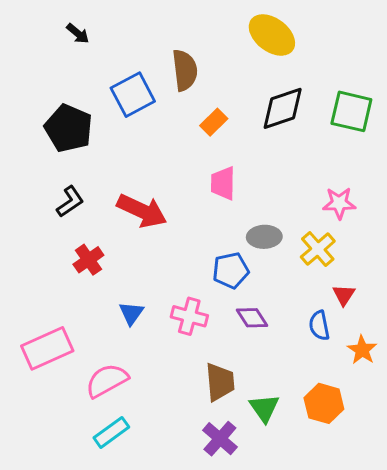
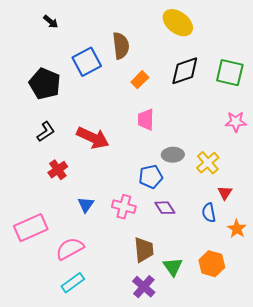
pink star: (339, 203) -> (236, 122), moved

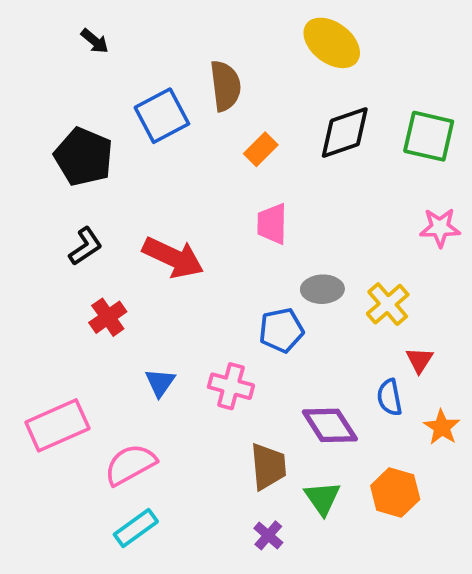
purple diamond: (165, 208) -> (330, 425), moved, size x1.4
purple cross: (144, 287) -> (268, 535), size x0.7

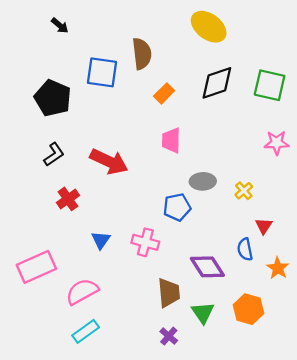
blue square: (162, 116) -> (102, 72), turned 36
yellow cross: (388, 304) -> (244, 191), size x0.7

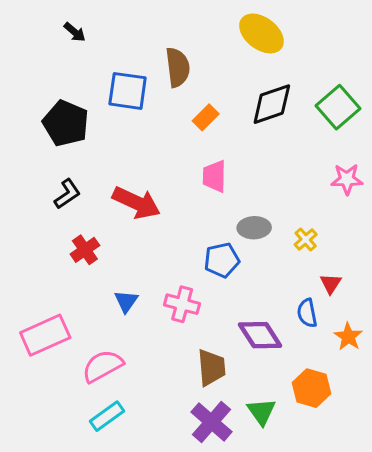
green square: (270, 85) -> (338, 107), turned 36
green triangle: (203, 313) -> (261, 412), moved
purple cross: (169, 336) -> (211, 422), size x1.8

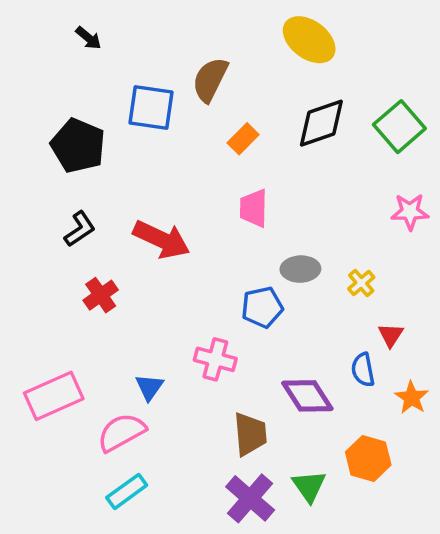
brown semicircle: (178, 67) -> (210, 80), turned -147
blue triangle: (126, 301) -> (149, 387), moved

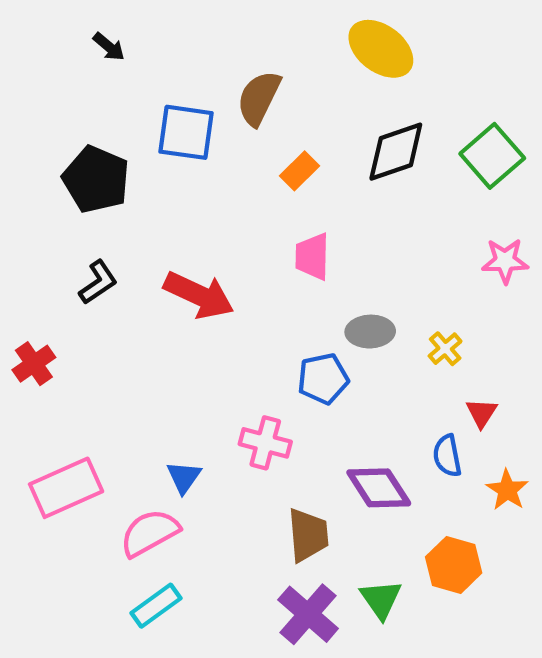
red cross: (101, 295) -> (34, 364), moved

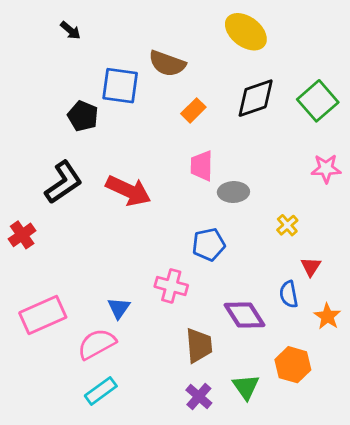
brown semicircle: (259, 98) -> (167, 64), turned -96
black pentagon: (96, 179) -> (83, 116), moved, size x0.7
black L-shape: (98, 282) -> (63, 182), size x1.5
gray ellipse: (370, 332) -> (233, 192), moved
purple cross: (308, 614) -> (199, 397), size x0.7

